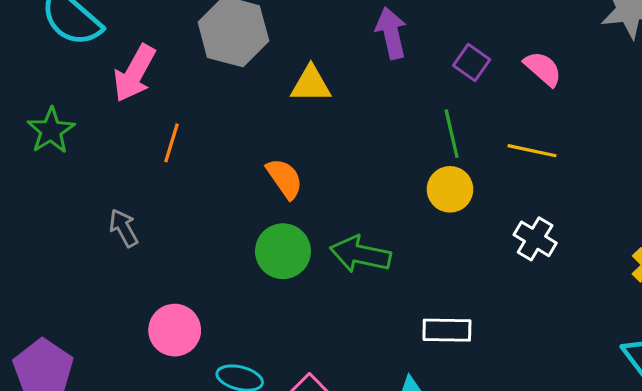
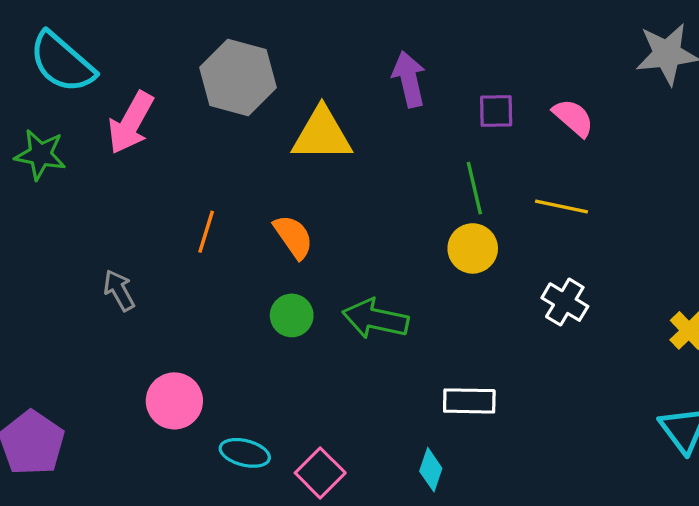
purple square: (472, 62) -> (496, 111), turned -36
yellow triangle: (311, 84) -> (322, 134), size x1.4
green star: (51, 131) -> (40, 155), moved, turned -30
orange line: (172, 143) -> (206, 232), moved
green circle: (283, 251) -> (292, 315), size x0.7

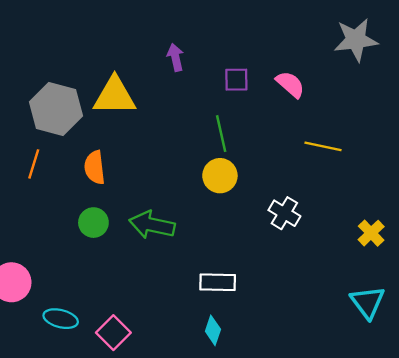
gray hexagon: (238, 77) -> (56, 109), moved
purple arrow: (409, 79) -> (175, 57), size x0.7
yellow line: (562, 207) -> (323, 146), moved
orange semicircle: (293, 237) -> (95, 167), turned -152
cyan diamond: (431, 470) -> (213, 330), moved

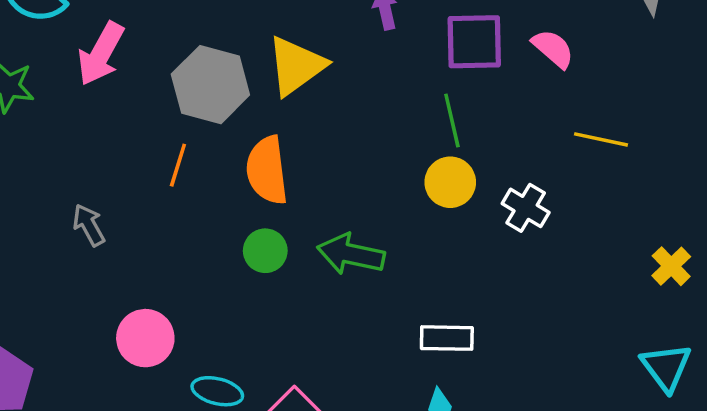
purple square: (236, 80) -> (474, 42), size x1.6
yellow triangle: (115, 96) -> (296, 66), turned -36
orange semicircle: (95, 167) -> (267, 170), size x1.4
white cross: (284, 213) -> (526, 208), moved

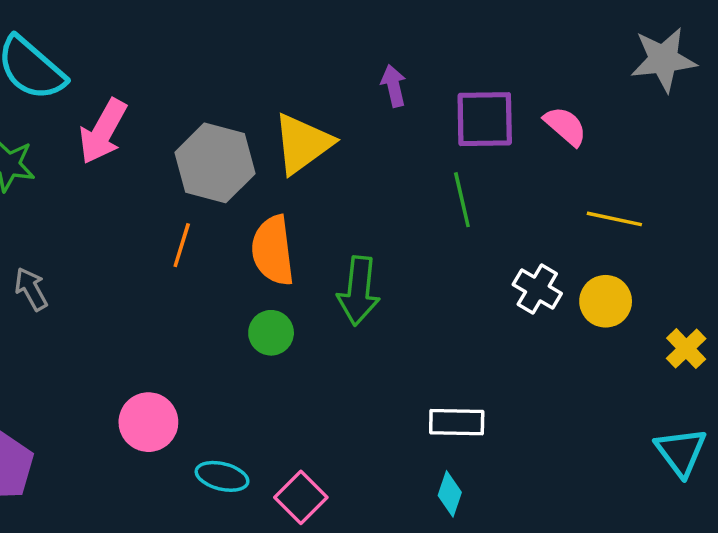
yellow circle: (450, 182) -> (606, 301), moved
gray arrow: (89, 225) -> (31, 289), moved
green arrow: (351, 254) -> (359, 291), moved, turned -96

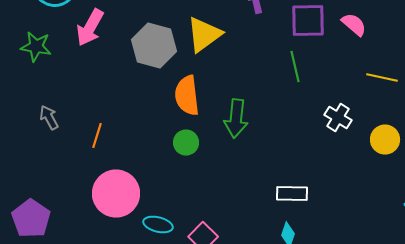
orange line: (182, 245) -> (97, 136), moved
yellow circle: (606, 301) -> (385, 140), moved
pink circle: (148, 422) -> (116, 194), size x1.4

